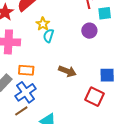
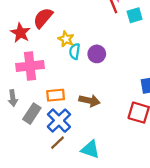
purple circle: (89, 31) -> (97, 54), moved
brown arrow: (67, 71) -> (89, 101), moved

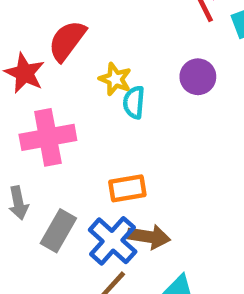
purple circle: (97, 54) -> (198, 77), moved
orange rectangle: (56, 95) -> (127, 188), moved
brown arrow: (89, 101) -> (149, 237), moved

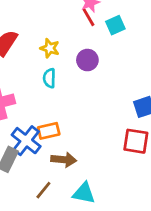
yellow star: (115, 79) -> (50, 48), moved
blue cross: (113, 241) -> (26, 141), moved

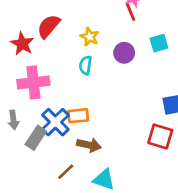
cyan square: (115, 25) -> (159, 43), moved

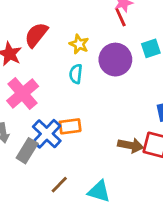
purple circle: (124, 53) -> (115, 60), size x1.5
pink cross: (33, 82) -> (23, 94), turned -32
brown arrow: (89, 145) -> (131, 145), moved

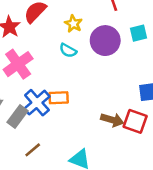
cyan semicircle: (76, 74) -> (68, 50), turned -72
brown line: (59, 185) -> (33, 150), moved

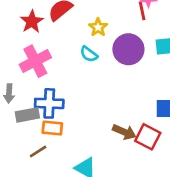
orange rectangle: (59, 98) -> (52, 128), moved
blue cross: (37, 103) -> (49, 103), turned 36
gray rectangle: (18, 116) -> (27, 115), turned 35

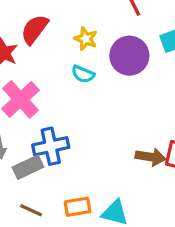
orange rectangle: (52, 128) -> (78, 207), moved
brown line: (38, 151) -> (31, 210), moved, turned 72

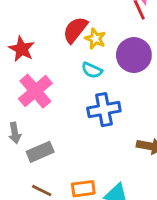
red semicircle: (35, 29) -> (75, 30), moved
blue cross: (51, 146) -> (104, 110), moved

